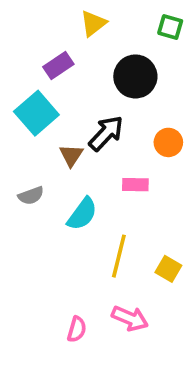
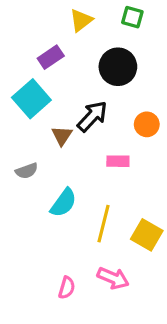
green square: (170, 27) -> (132, 17), moved
cyan semicircle: (82, 214) -> (63, 203), moved
yellow square: (168, 269) -> (147, 235), size x1.4

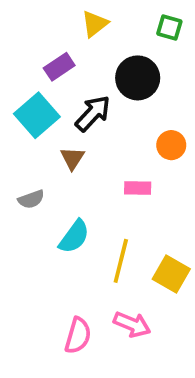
green square: (132, 17) -> (169, 27), moved
black arrow: (92, 116) -> (93, 113), moved
pink semicircle: (67, 288) -> (78, 336), size x1.4

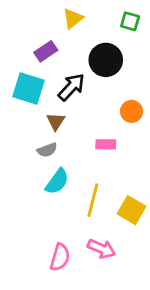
cyan square: (37, 115) -> (29, 89), turned -32
gray semicircle: (31, 199) -> (47, 150), moved

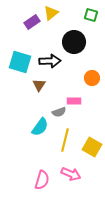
purple rectangle: (46, 51) -> (32, 22), moved
black arrow: (71, 87) -> (50, 61), turned 45
gray semicircle: (47, 150) -> (59, 112), moved

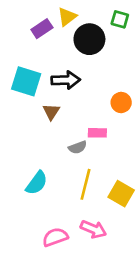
black circle: (74, 42) -> (89, 39), moved
cyan semicircle: (40, 127) -> (37, 183), moved
pink semicircle: (42, 180) -> (55, 237), turned -126

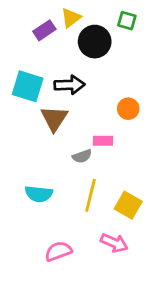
brown triangle: (51, 112) -> (54, 118), size x1.5
cyan semicircle: (37, 183) -> (39, 194), turned 60
pink arrow: (93, 229) -> (114, 243), moved

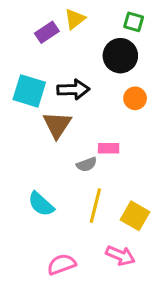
black circle: (95, 42) -> (120, 56), moved
orange circle: (128, 109) -> (135, 98), moved
cyan semicircle: (39, 194) -> (41, 204), turned 36

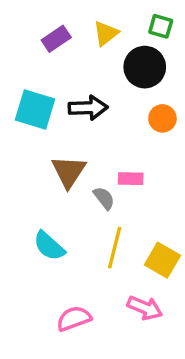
yellow triangle: (75, 19) -> (106, 33), moved
brown triangle: (57, 125) -> (69, 172), moved
gray semicircle: (87, 164) -> (104, 198), turned -108

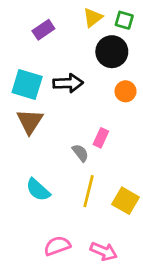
yellow triangle: (106, 33) -> (93, 17), moved
brown triangle: (69, 172) -> (30, 121), moved
pink rectangle: (131, 179) -> (101, 138), turned -66
pink arrow: (145, 308) -> (104, 251), moved

